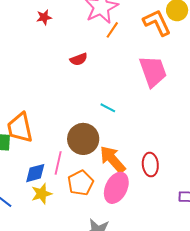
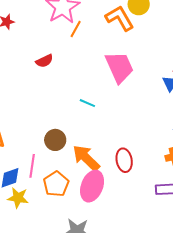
cyan line: (108, 108) -> (87, 103), moved
brown circle: (83, 139) -> (55, 140), size x0.7
yellow star: (42, 194) -> (18, 198), turned 30

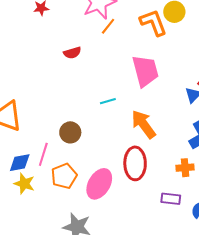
cyan line: (87, 103) -> (108, 101), turned -49
orange arrow: (86, 158) -> (144, 124), moved
red ellipse: (124, 160) -> (135, 163), size x1.4

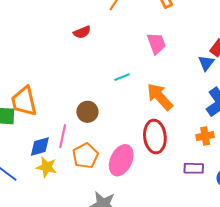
pink trapezoid: (145, 71) -> (156, 43), size x0.7

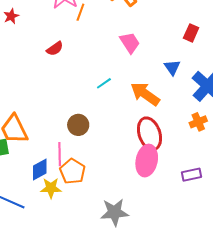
blue triangle: (206, 63) -> (172, 67), moved
orange pentagon: (85, 156) -> (72, 171), moved
pink ellipse: (121, 160) -> (147, 161), moved
purple rectangle: (194, 168) -> (191, 175), moved

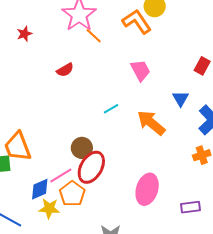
orange line: (80, 12) -> (94, 36), turned -72
red ellipse: (150, 134) -> (91, 167), moved, turned 44
pink line: (60, 154) -> (61, 176), turned 55

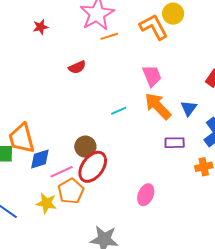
orange line: (94, 36) -> (109, 36), turned -66
orange arrow: (151, 123) -> (158, 106), moved
blue diamond: (40, 189) -> (40, 159), moved
pink ellipse: (147, 189) -> (146, 195), size x0.7
purple rectangle: (190, 207) -> (175, 143), moved

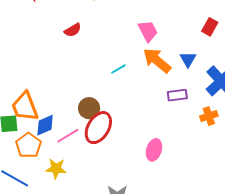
orange pentagon: (71, 191) -> (28, 145), moved

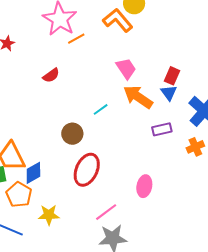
red rectangle: (210, 27) -> (172, 76), moved
brown circle: (89, 108) -> (72, 134), moved
pink line: (68, 136) -> (106, 212), moved

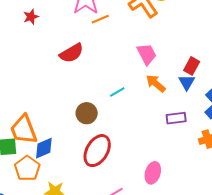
red semicircle: (51, 75) -> (71, 53), size x1.4
orange arrow: (138, 97) -> (156, 83), size x0.7

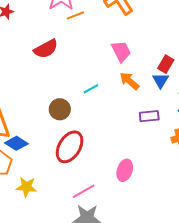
blue diamond: (44, 148) -> (16, 143), turned 55

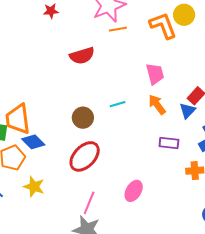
pink line: (84, 191) -> (89, 203), turned -50

